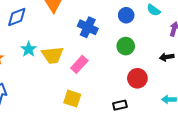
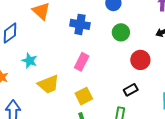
yellow trapezoid: (53, 55) -> (48, 84), moved
yellow square: (72, 99) -> (84, 96), turned -30

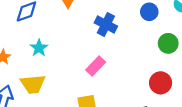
green circle: (121, 32) -> (168, 43), moved
yellow trapezoid: (48, 84) -> (33, 84), moved

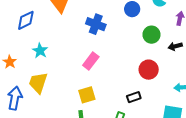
yellow trapezoid: (33, 84) -> (38, 83), turned 120

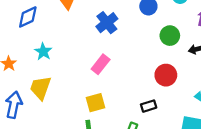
blue cross: (96, 24) -> (107, 23), turned 30

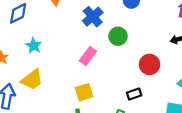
green circle: (170, 36) -> (118, 36), moved
yellow trapezoid: (41, 88) -> (32, 80), turned -145

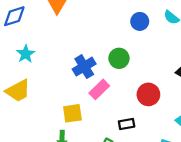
blue cross: (93, 17) -> (84, 67), moved
pink rectangle: (88, 56) -> (99, 89), moved

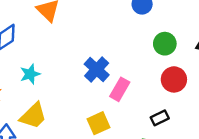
cyan star: (26, 54) -> (30, 74), turned 30
green circle: (119, 58) -> (165, 44), moved

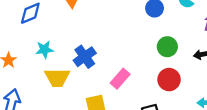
blue cross: (97, 69) -> (85, 57), moved
yellow trapezoid: (33, 116) -> (57, 78), moved, turned 32

